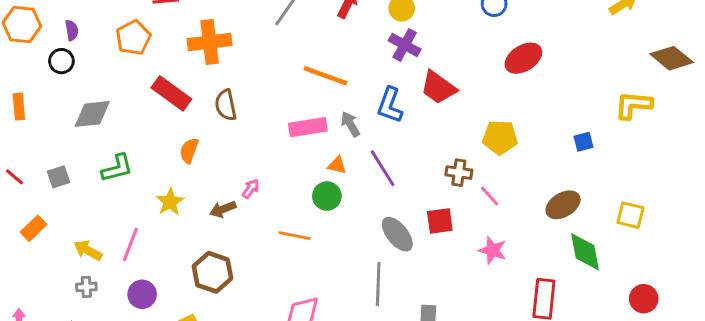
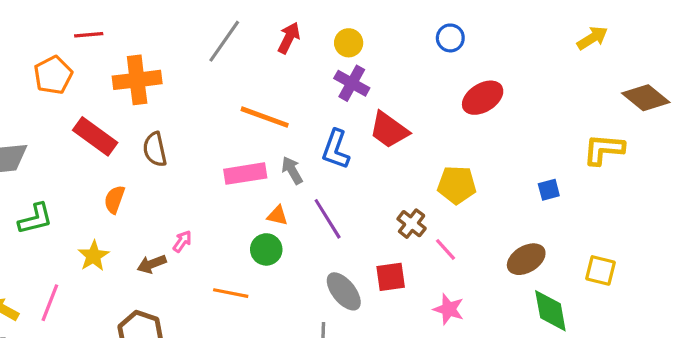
brown cross: (459, 173) -> (412, 224), turned 30

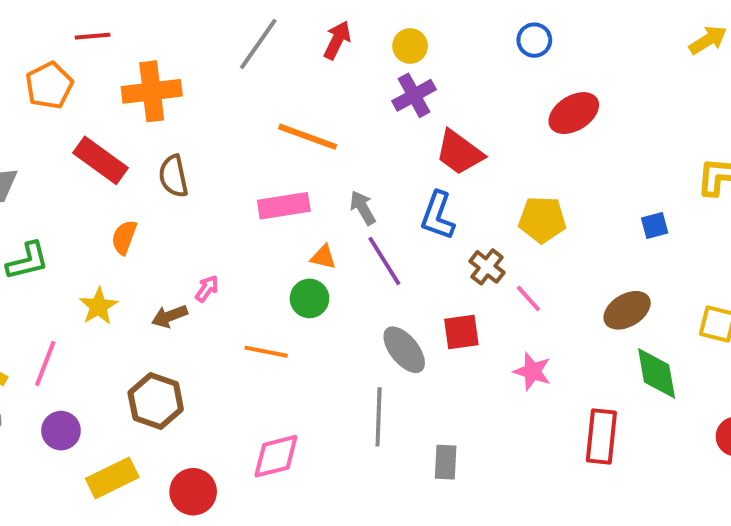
purple cross: (352, 83) -> (414, 95), turned 32
blue L-shape: (336, 149) -> (438, 216), moved
gray arrow: (292, 170) -> (363, 208), moved

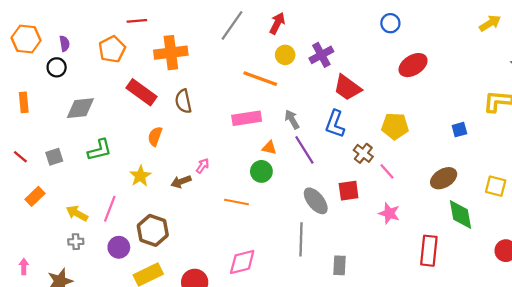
yellow circle: (410, 46) -> (285, 55), moved
brown hexagon: (156, 401) -> (153, 230), moved

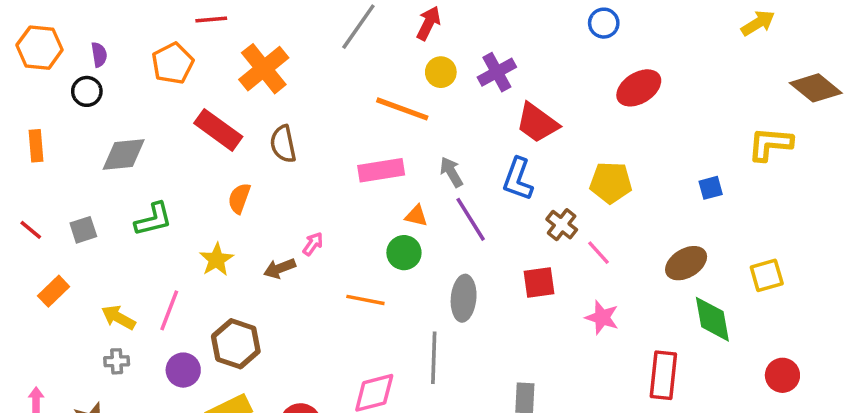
orange cross: (171, 53) -> (264, 69), turned -32
yellow square: (496, 186) -> (767, 275), turned -30
gray ellipse: (316, 201) -> (464, 298), moved, turned 44
gray line: (301, 239) -> (434, 358), moved

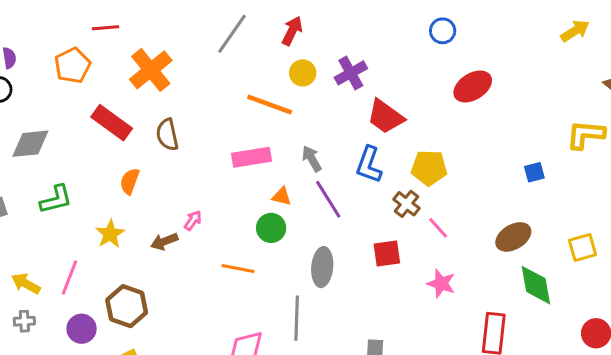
yellow pentagon: (611, 183) -> (429, 168), moved

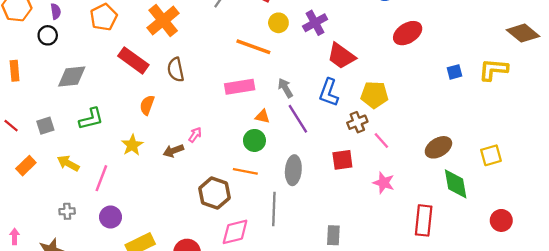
blue square: (534, 172) -> (454, 72), moved
brown cross: (406, 204) -> (357, 122), turned 30
orange line: (238, 269) -> (245, 171), moved
yellow arrow: (26, 284) -> (68, 163), moved
brown hexagon: (127, 306) -> (214, 193), moved

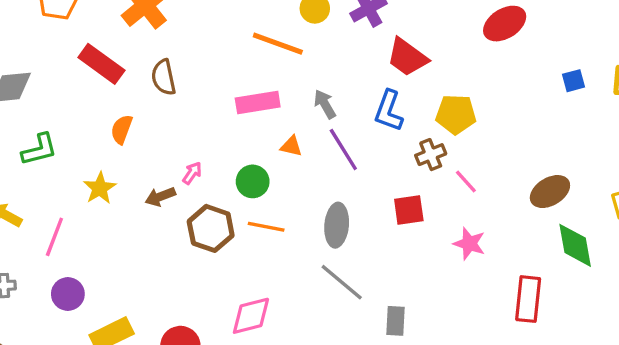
green circle: (254, 140) -> (253, 181), moved
brown hexagon: (214, 193) -> (211, 228), moved
gray line: (274, 209) -> (342, 282), moved, turned -52

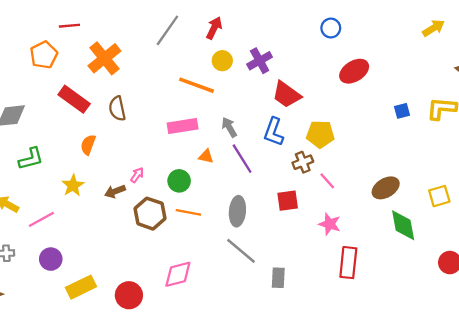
pink line: (54, 237) -> (41, 219), turned 40
red rectangle: (528, 299) -> (348, 263), moved

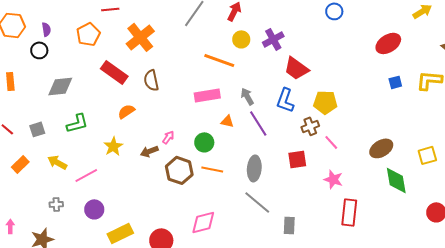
red ellipse: (354, 71) -> (388, 43), moved
orange semicircle: (88, 145) -> (126, 111), turned 36

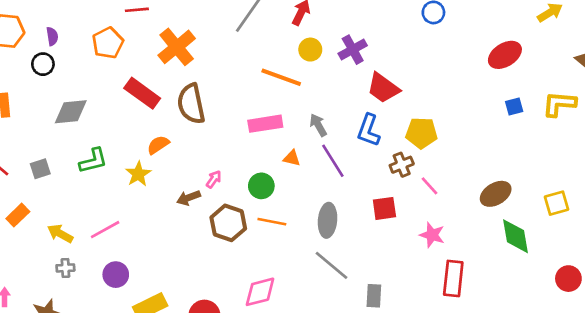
brown semicircle: (151, 80) -> (191, 104), size x1.4
yellow star: (113, 146) -> (138, 174), moved
yellow arrow: (57, 162) -> (60, 234), moved

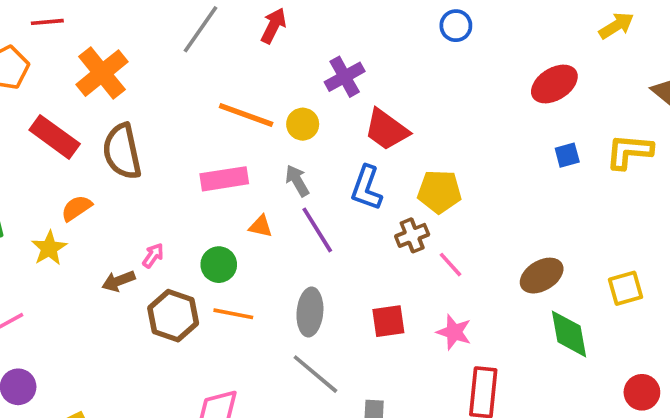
yellow circle: (310, 50) -> (303, 124), moved
red square: (384, 208) -> (388, 321), moved

